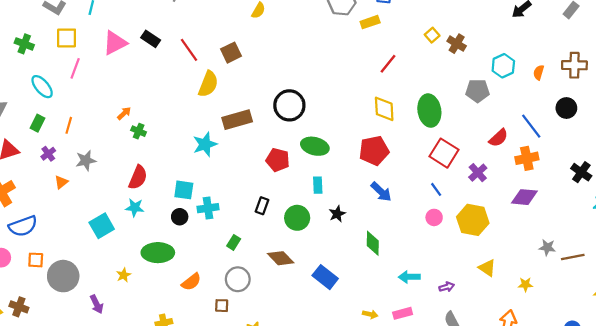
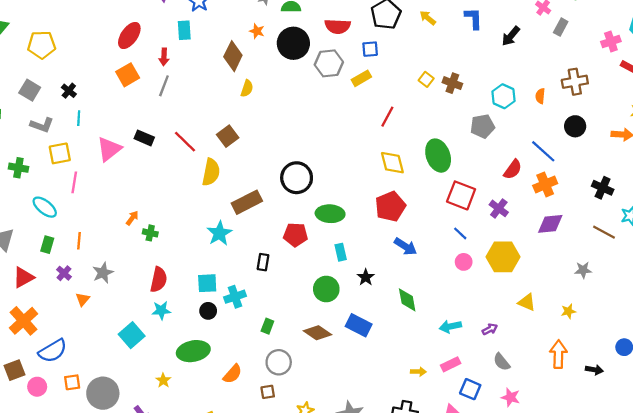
black rectangle: (262, 206) -> (263, 262), moved
brown line: (573, 257) -> (604, 232), moved, turned 50
blue rectangle: (325, 277) -> (359, 325), moved

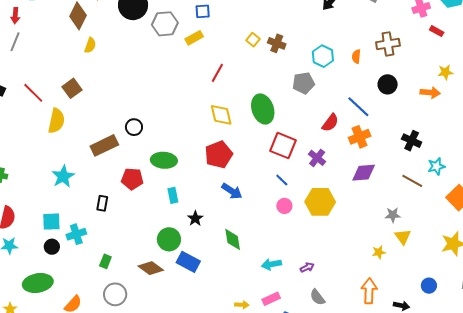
black circle: (297, 178) -> (134, 127), size x0.6
brown rectangle: (247, 202) -> (104, 145), moved
green circle: (326, 289) -> (169, 239), moved
yellow triangle: (527, 302) -> (403, 237), moved, turned 30

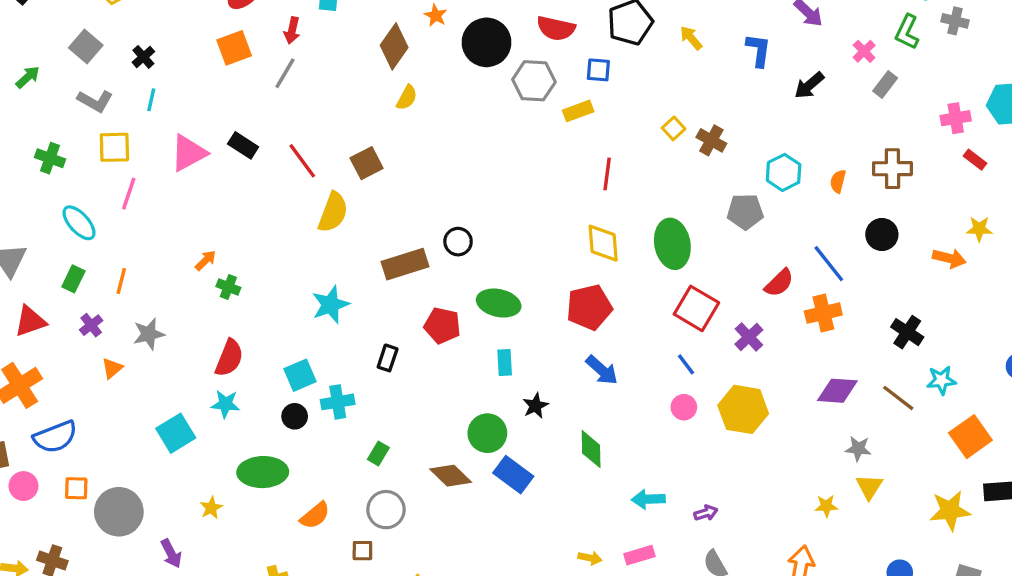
red line: (217, 73) -> (607, 174), turned -30
purple diamond: (364, 173) -> (837, 391), moved
cyan square: (51, 222) -> (300, 375), turned -30

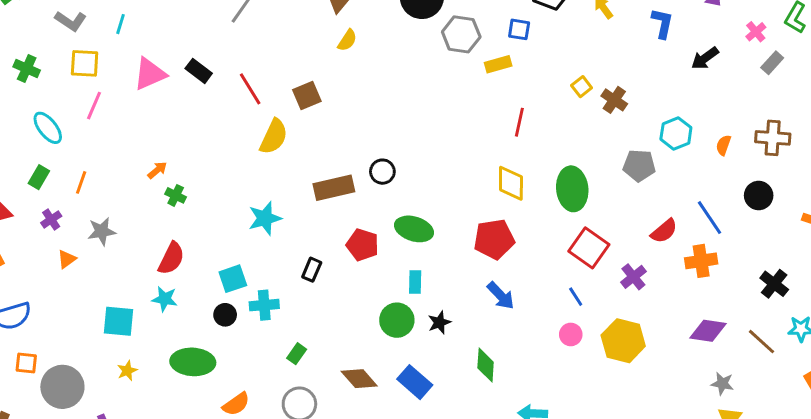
cyan square: (176, 433) -> (118, 321), turned 32
green circle: (487, 433) -> (397, 320), moved
yellow star: (211, 508) -> (127, 371), moved

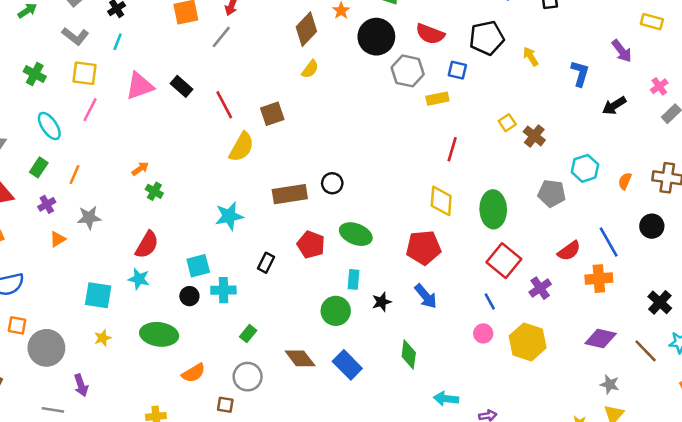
black star: (439, 323) -> (382, 302), moved

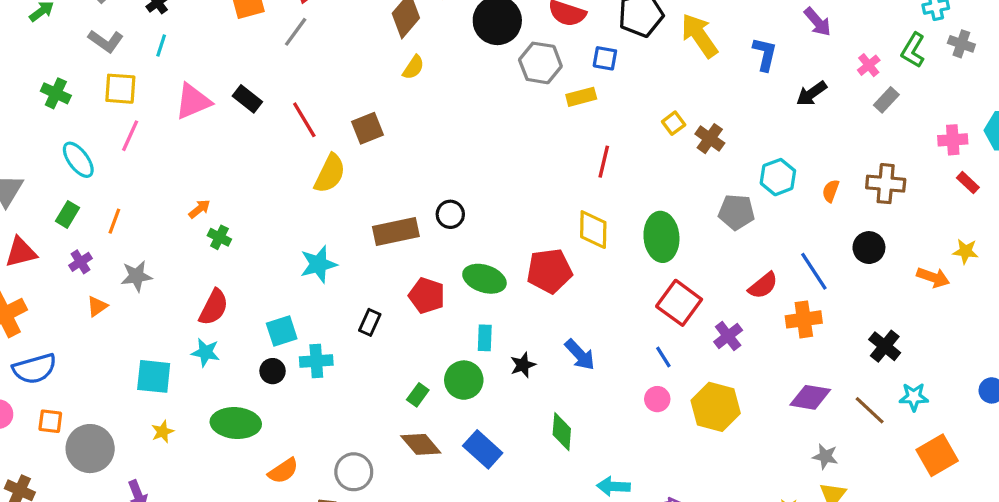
yellow arrow: (531, 57) -> (699, 36), size x1.8
red pentagon: (423, 248) -> (549, 271), moved
green rectangle: (248, 334) -> (418, 395), moved

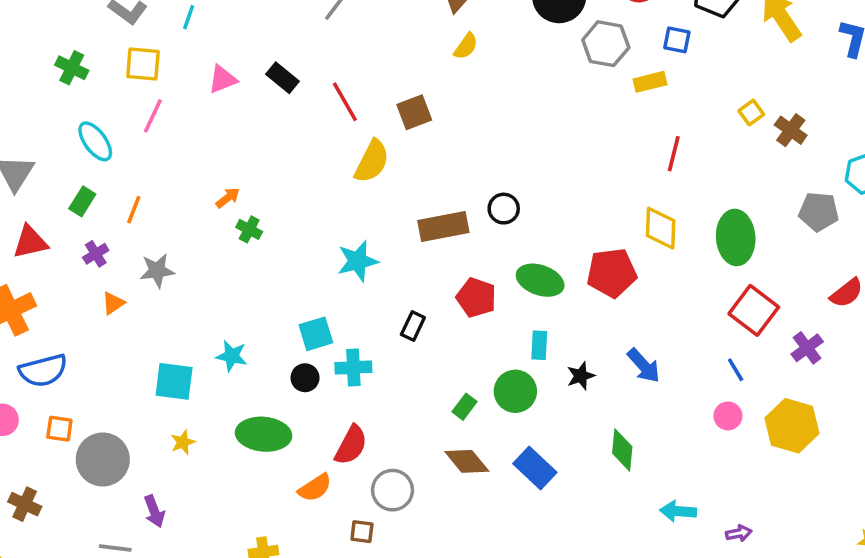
pink triangle: (193, 101) -> (223, 79), size x0.7
red semicircle: (214, 307) -> (351, 445), moved

